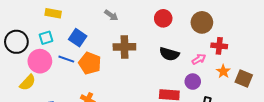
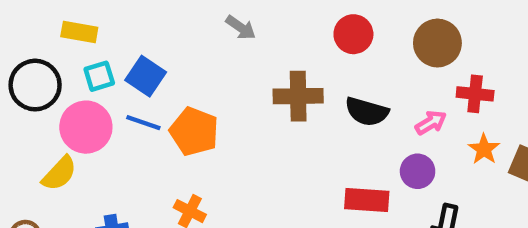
yellow rectangle: (53, 13) -> (79, 32), moved
blue square: (78, 38) -> (146, 76), moved
brown cross: (124, 47) -> (298, 96), moved

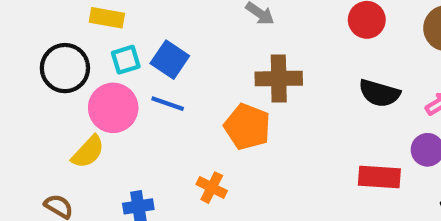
brown cross: (298, 96) -> (279, 79), moved
orange pentagon: (194, 131) -> (247, 127), moved

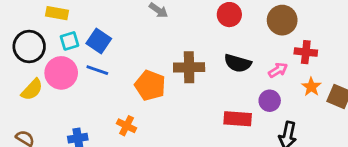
brown cross: (279, 79) -> (189, 67), moved
yellow semicircle: (88, 152) -> (32, 90), moved

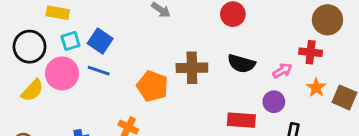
brown circle: (282, 20) -> (327, 20), moved

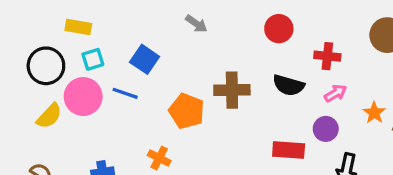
blue square: (100, 41) -> (145, 59), moved
red cross: (311, 52) -> (327, 56), moved

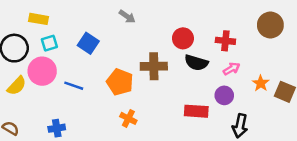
red circle: (279, 29) -> (183, 38), moved
blue line: (125, 93) -> (74, 86), moved
orange cross: (159, 158) -> (128, 118), moved

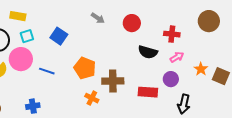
gray arrow: (127, 17) -> (98, 18), moved
red circle: (183, 38) -> (132, 23), moved
brown cross: (154, 66) -> (113, 81), moved

